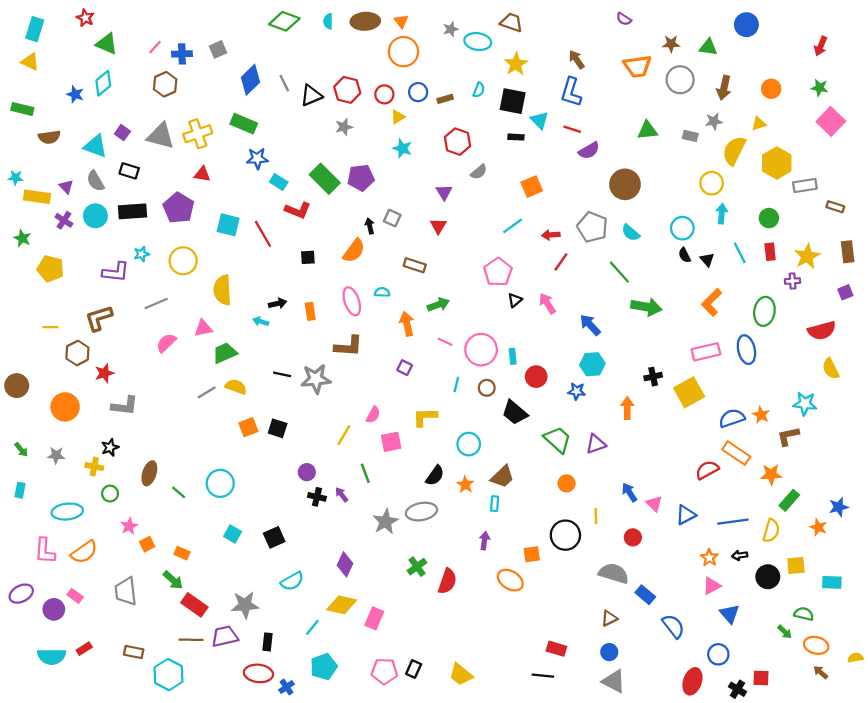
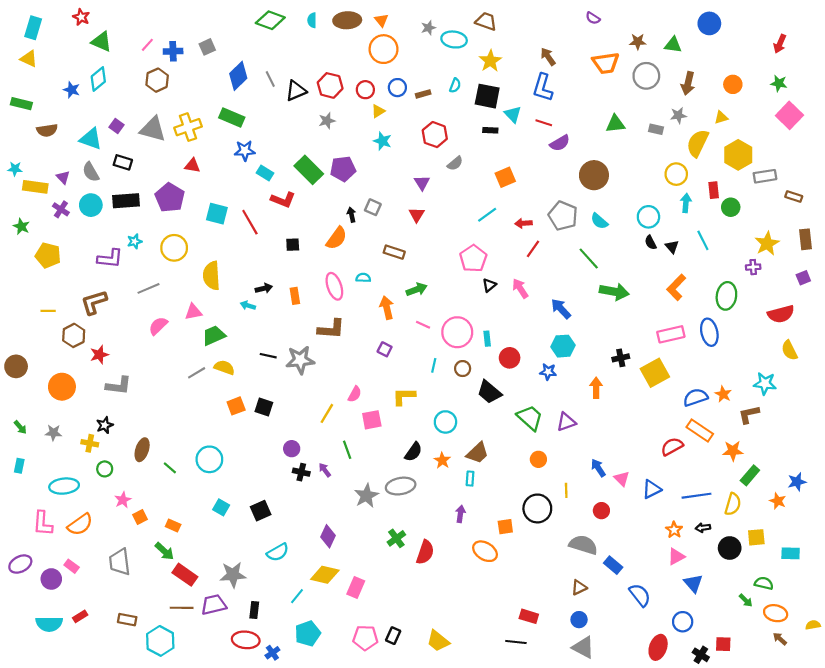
red rectangle: (770, 252) -> (714, 190), moved

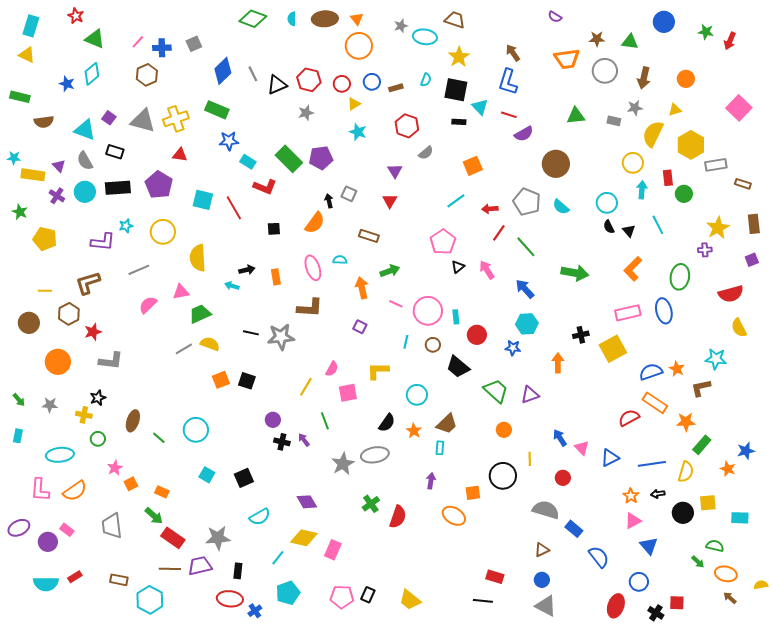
green star: (779, 83) -> (706, 32), moved
green line: (589, 258) -> (526, 247), moved
brown circle: (16, 366) -> (29, 323), moved
purple diamond: (328, 536) -> (307, 502), turned -55

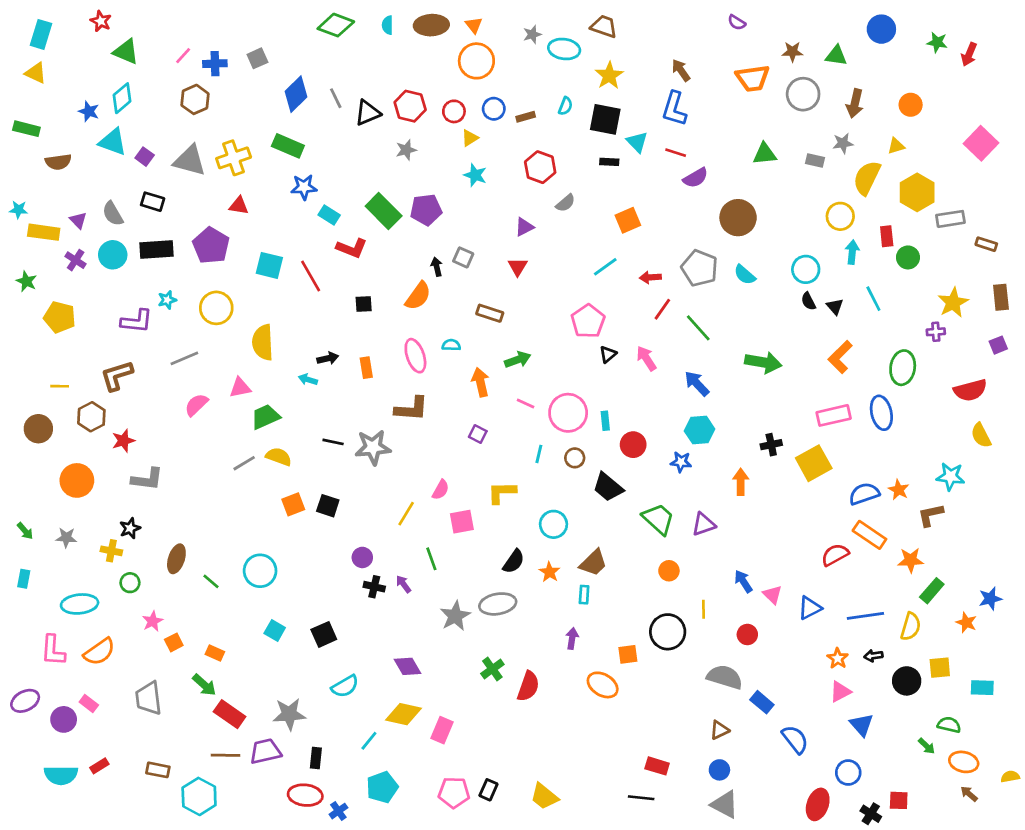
cyan triangle: (85, 130) -> (113, 142), moved
purple triangle: (395, 171) -> (524, 227), turned 35

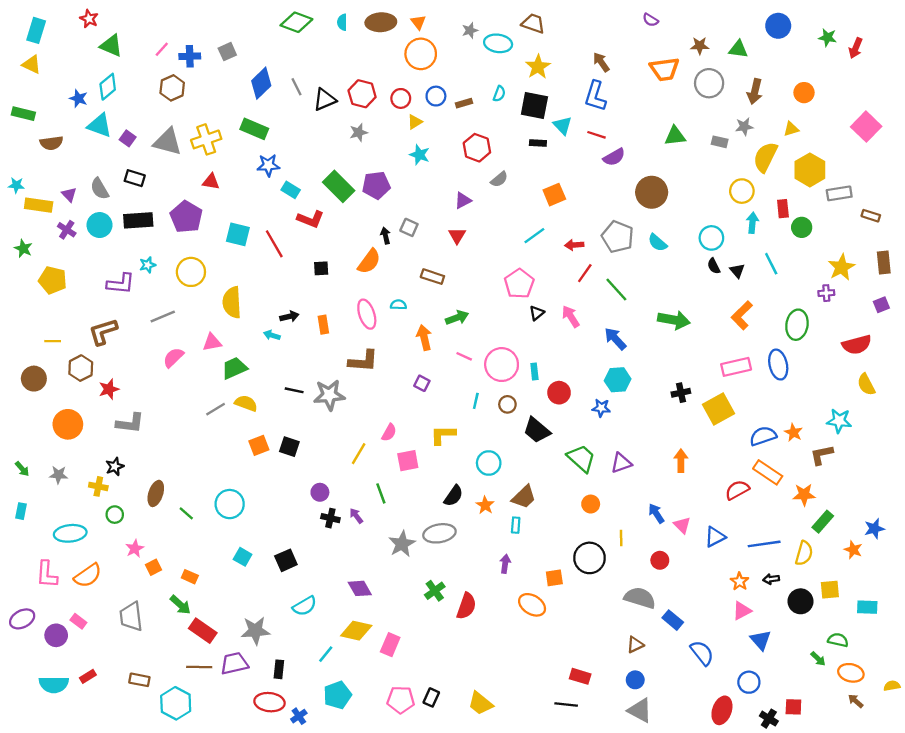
orange arrow: (741, 482) -> (681, 461), moved

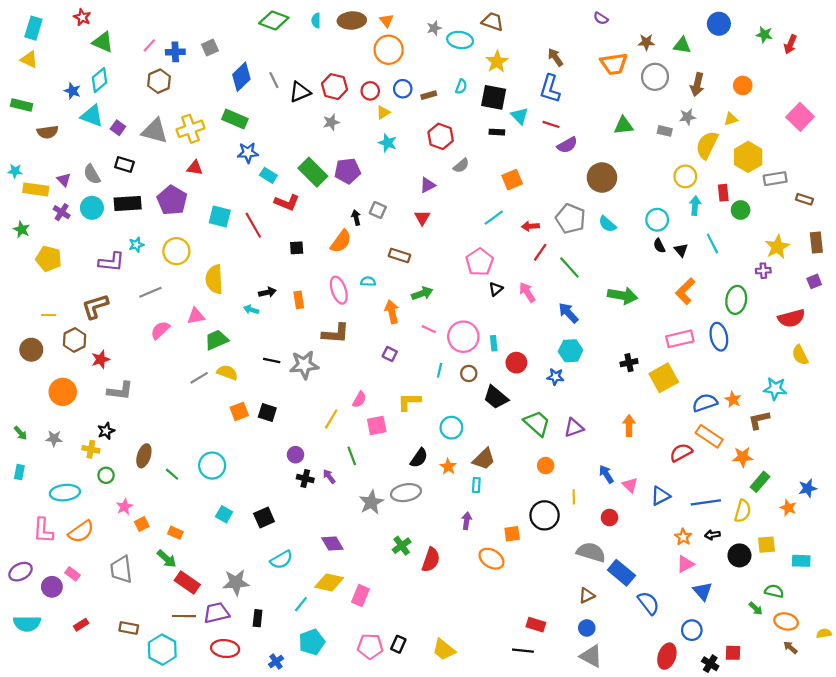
blue rectangle: (673, 620) -> (621, 573), size x1.4
cyan semicircle: (54, 685) -> (27, 624), moved
red ellipse: (269, 702) -> (225, 649), moved

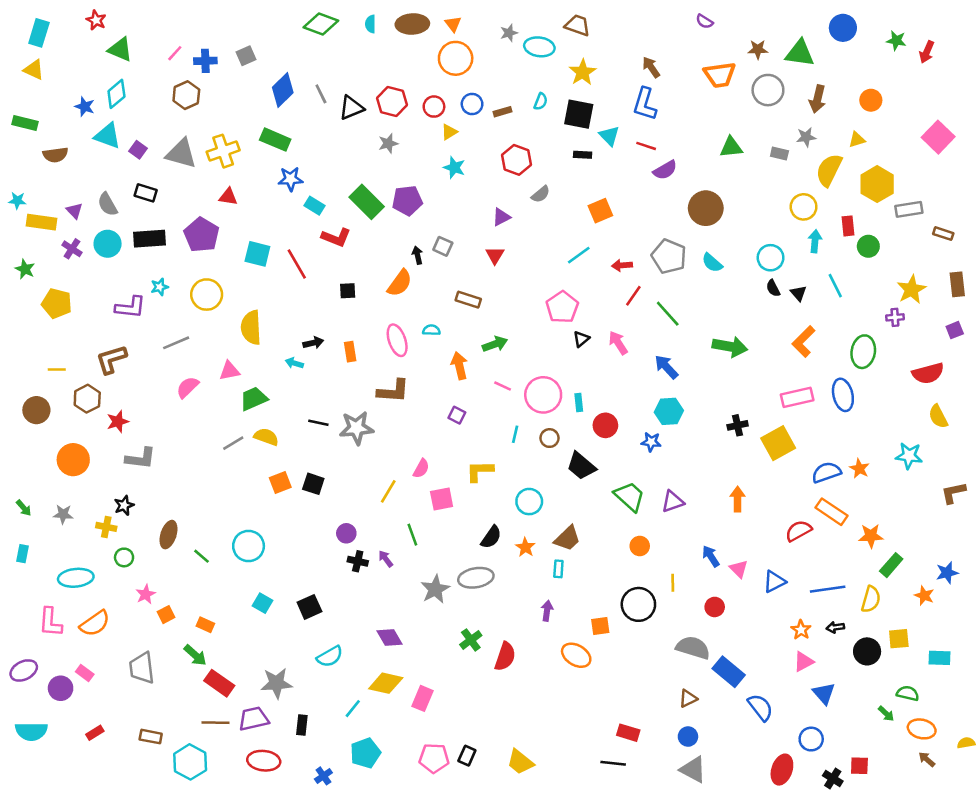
green triangle: (682, 45) -> (800, 53), size x1.4
brown L-shape: (759, 420) -> (953, 493), moved

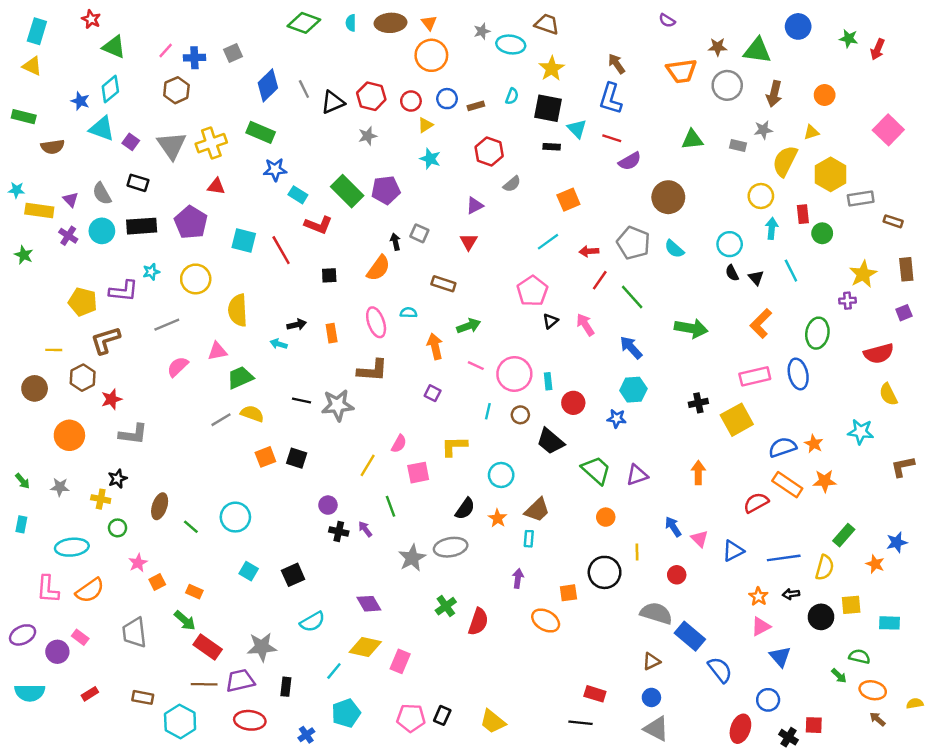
gray triangle: (181, 154) -> (172, 146), turned 40
yellow pentagon: (57, 303) -> (83, 302), moved
orange star: (871, 536) -> (825, 481), moved

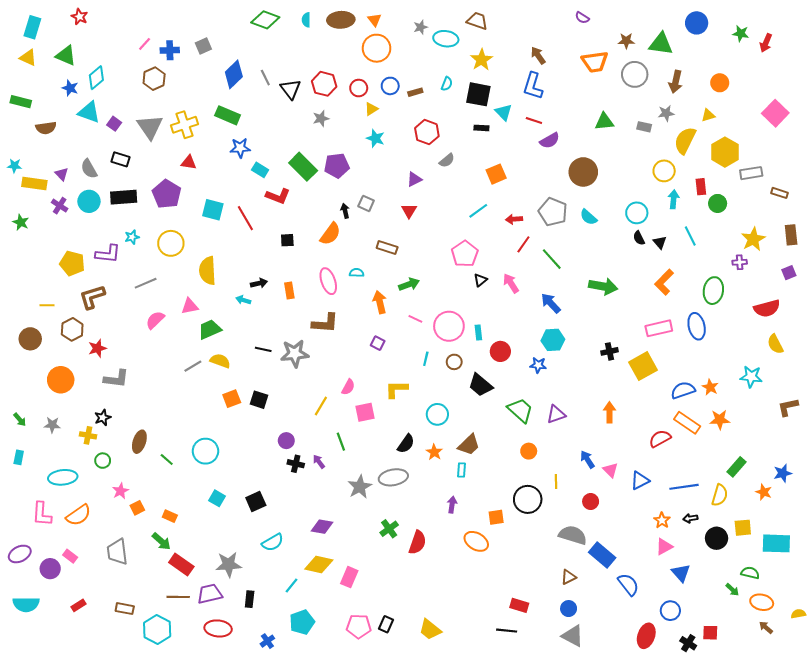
green triangle: (114, 47) -> (66, 55), moved
black triangle: (333, 102) -> (290, 89), turned -45
purple diamond: (369, 604) -> (322, 527), turned -50
cyan rectangle: (890, 623) -> (776, 543), size x1.5

